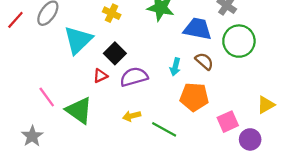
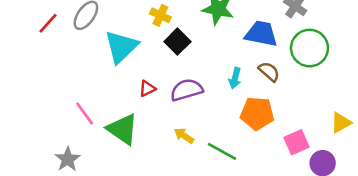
black square: (115, 53) -> (177, 42), moved
yellow arrow: (132, 116) -> (184, 136), turned 48

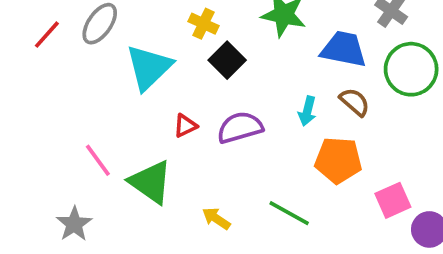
yellow arrow: (184, 136) -> (216, 219), moved

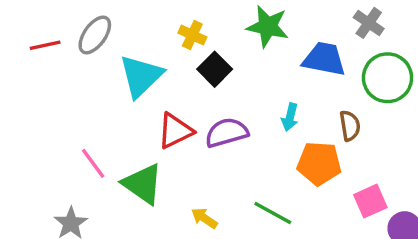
red line: (47, 35) -> (45, 45), turned 36
brown semicircle: (355, 102) -> (350, 126), moved, turned 40
red triangle: (185, 126) -> (175, 131), size x1.6

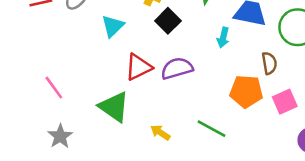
cyan triangle: (141, 76) -> (113, 26), size x0.7
cyan arrow: (290, 117) -> (223, 38), moved
pink line: (93, 163) -> (54, 88), moved
pink square: (370, 201) -> (285, 102), moved

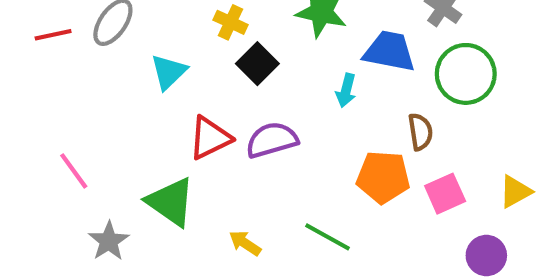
gray star: (60, 136) -> (109, 241), moved

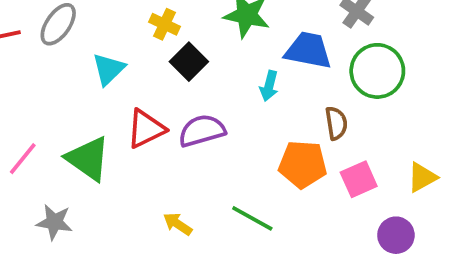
pink line: (74, 171) -> (23, 159), turned 75
green triangle: (171, 202) -> (88, 159), moved
gray star: (109, 241) -> (54, 222), turned -30

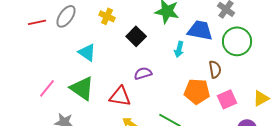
yellow cross: (165, 24) -> (107, 16), moved
cyan triangle: (109, 69) -> (87, 52), moved, turned -42
red triangle: (146, 129) -> (120, 96), moved, turned 35
purple semicircle: (202, 131) -> (143, 73), size x0.7

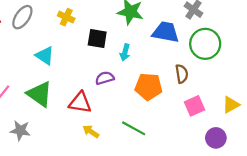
black square: (136, 36) -> (97, 38), turned -36
cyan arrow: (179, 49) -> (125, 52), moved
orange pentagon: (197, 91) -> (149, 87), moved

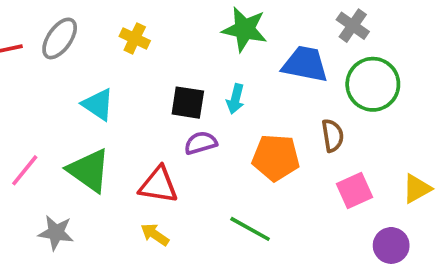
black square: (97, 38) -> (188, 103), moved
yellow arrow: (91, 131) -> (155, 234), moved

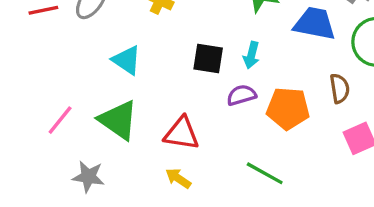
purple semicircle: (201, 143) -> (241, 95), moved

